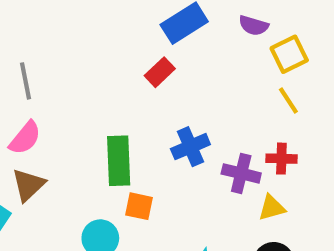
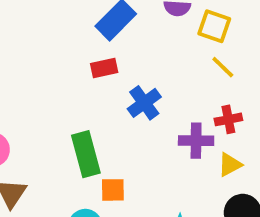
yellow square: (289, 54) -> (214, 26), turned -32
red rectangle: (160, 72) -> (104, 68), turned 44
blue cross: (190, 147) -> (144, 103), moved

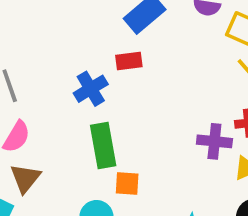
blue cross: (144, 103) -> (91, 89), moved

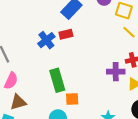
blue cross: (91, 89) -> (46, 40), moved
brown triangle: (25, 178) -> (18, 102), turned 42

